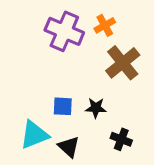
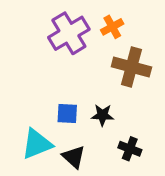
purple cross: (64, 31) -> (69, 33), turned 36
brown cross: (123, 63) -> (131, 67), turned -36

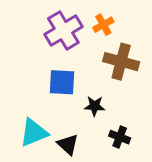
blue square: (67, 113) -> (62, 82), moved, size x1.4

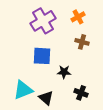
orange cross: (103, 25) -> (78, 17), moved
brown cross: (121, 62) -> (82, 42), size x0.6

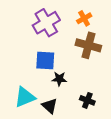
brown cross: (82, 42) -> (88, 45), size x1.6
black star: (64, 72) -> (59, 79), moved

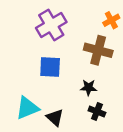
orange cross: (84, 18) -> (111, 20), moved
black star: (59, 79) -> (89, 87), moved

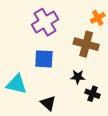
cyan triangle: (27, 108) -> (17, 84), moved, turned 35
black cross: (97, 112) -> (92, 94), moved

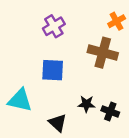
purple cross: (45, 22) -> (54, 26), size x0.7
black star: (78, 77) -> (86, 104), moved

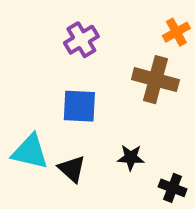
black cross: (110, 111) -> (173, 188), moved
black triangle: (58, 123) -> (72, 169), moved

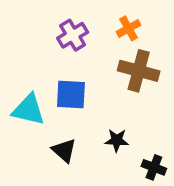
orange cross: (176, 32) -> (129, 28), moved
cyan triangle: (30, 152) -> (29, 110), moved

